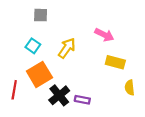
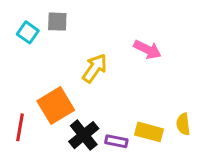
cyan square: (33, 46) -> (28, 32), moved
yellow rectangle: (115, 62) -> (149, 132), moved

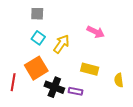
cyan square: (28, 32) -> (38, 38), moved
yellow rectangle: (149, 132) -> (90, 69), moved
black cross: (84, 135) -> (54, 87), turned -30

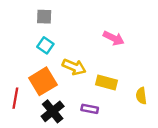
yellow arrow: (61, 44) -> (74, 67), moved, turned 78
black cross: (54, 87) -> (53, 111), moved, turned 30

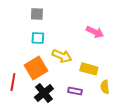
cyan square: (45, 45) -> (38, 38), turned -32
yellow semicircle: (141, 96) -> (105, 87), moved

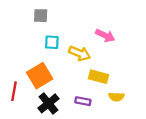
cyan square: (38, 38) -> (52, 42), moved
yellow arrow: (62, 56) -> (80, 53), moved
yellow semicircle: (105, 87) -> (116, 97), turned -80

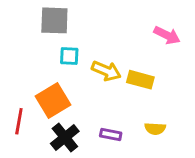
gray square: (41, 16) -> (54, 20), size x1.5
pink arrow: (105, 36) -> (167, 35), moved
yellow rectangle: (98, 77) -> (140, 80), moved

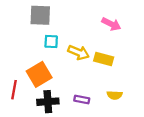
pink arrow: (167, 35) -> (111, 24), moved
black cross: (65, 137) -> (48, 102), turned 35

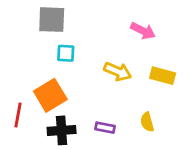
yellow arrow: (78, 52) -> (118, 71), moved
yellow rectangle: (104, 59) -> (163, 76), moved
yellow semicircle: (115, 95) -> (147, 122), turned 72

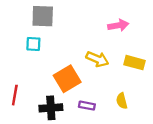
pink arrow: (143, 31) -> (118, 25), turned -36
cyan square: (66, 53) -> (33, 44), moved
orange square: (50, 95) -> (67, 79), moved

